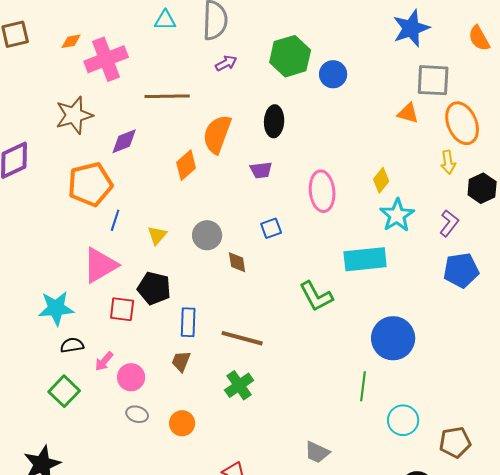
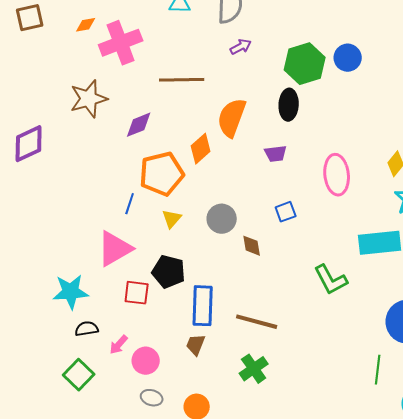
green hexagon: (290, 56) -> (305, 64), moved
orange pentagon: (90, 184) -> (162, 174), moved
blue rectangle: (188, 322) -> (203, 306), size x1.4

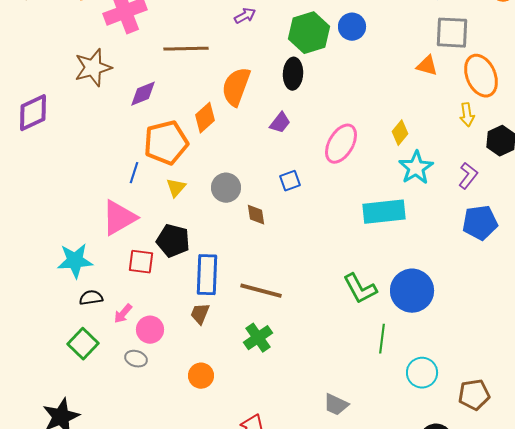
purple trapezoid: (276, 154) -> (280, 123), turned -45
pink ellipse: (337, 175) -> (341, 144), turned 36
green L-shape: (331, 280) -> (360, 289), moved
gray ellipse: (152, 398) -> (136, 359), moved

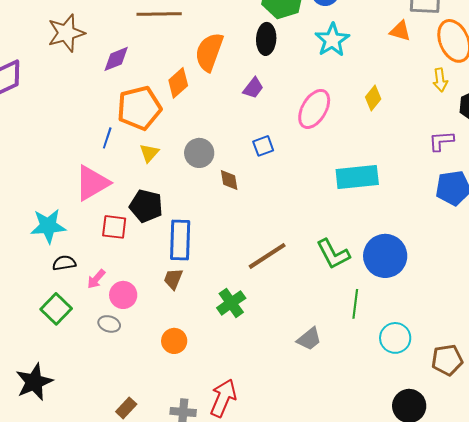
cyan star: (416, 168) -> (332, 40), moved
purple L-shape: (468, 176) -> (441, 141), turned -132
brown line: (261, 291) -> (267, 256), moved, turned -48
gray trapezoid: (336, 405) -> (309, 339), moved, turned -64

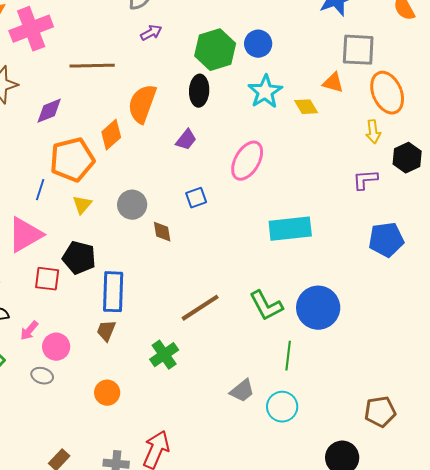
yellow diamond: (373, 98) -> (306, 107), moved, turned -70
purple L-shape: (441, 141) -> (365, 180), moved
cyan circle: (395, 338) -> (282, 407), moved

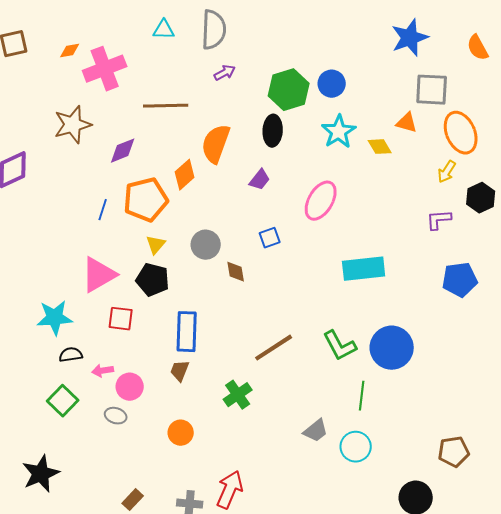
yellow arrow: (373, 132) -> (447, 172), turned 40
blue line: (40, 190) -> (103, 210), moved
black pentagon: (79, 258) -> (153, 280), moved
pink arrow: (29, 331) -> (103, 371), turned 40

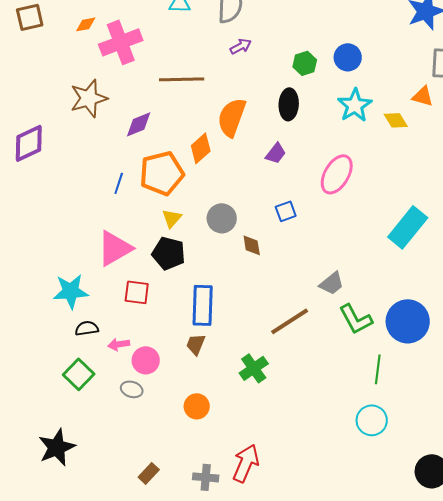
green hexagon: (289, 90) -> (305, 63), size x0.6
cyan rectangle: (364, 269) -> (408, 227), moved, turned -45
gray trapezoid: (316, 431) -> (332, 283), moved

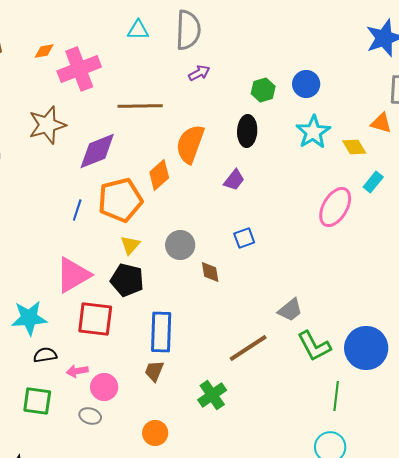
purple diamond: (139, 124) -> (97, 151), size x1.4
pink ellipse: (337, 174) -> (335, 207), moved
cyan rectangle: (408, 227) -> (373, 182), moved, size x0.5
red square: (137, 292) -> (95, 319), size x1.4
green square: (79, 374) -> (37, 401), turned -36

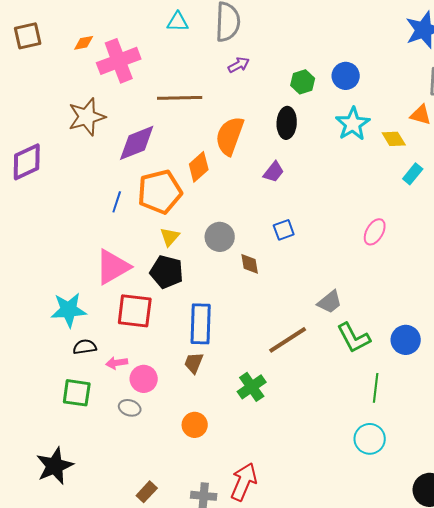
pink ellipse: (335, 207) -> (375, 232), moved, size x0.7
blue circle: (366, 348) -> (406, 340), size x0.7

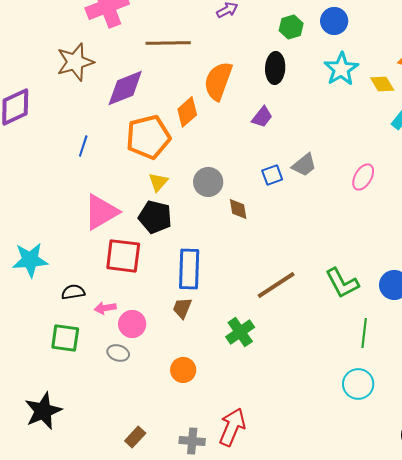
blue line: (117, 202) -> (83, 146), moved
gray trapezoid: (330, 302) -> (304, 165), moved
cyan star: (69, 310) -> (30, 260), moved

